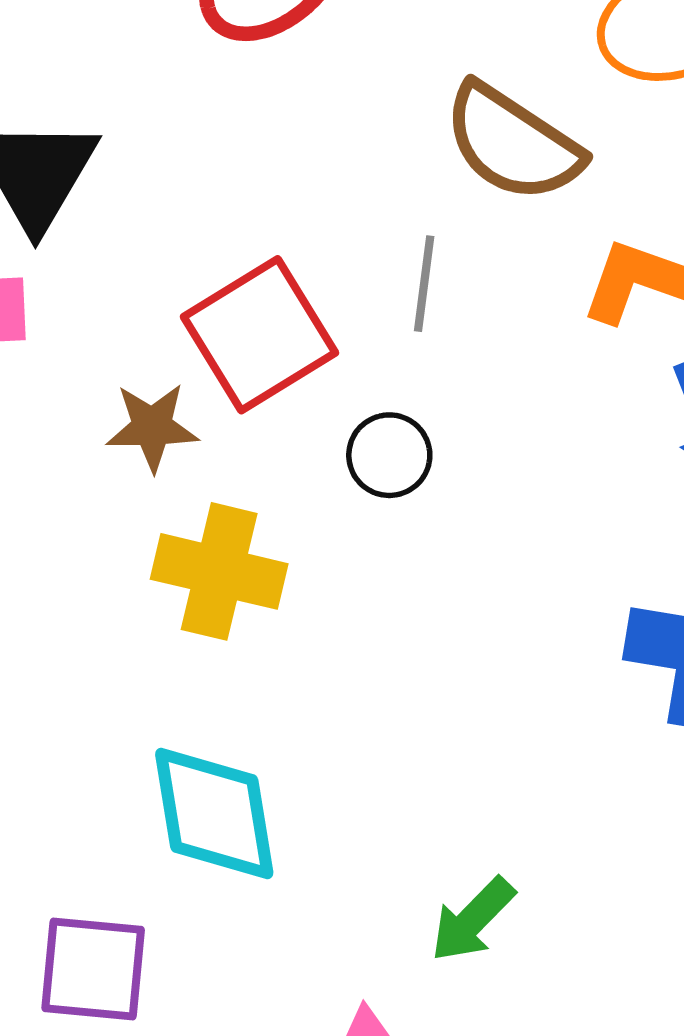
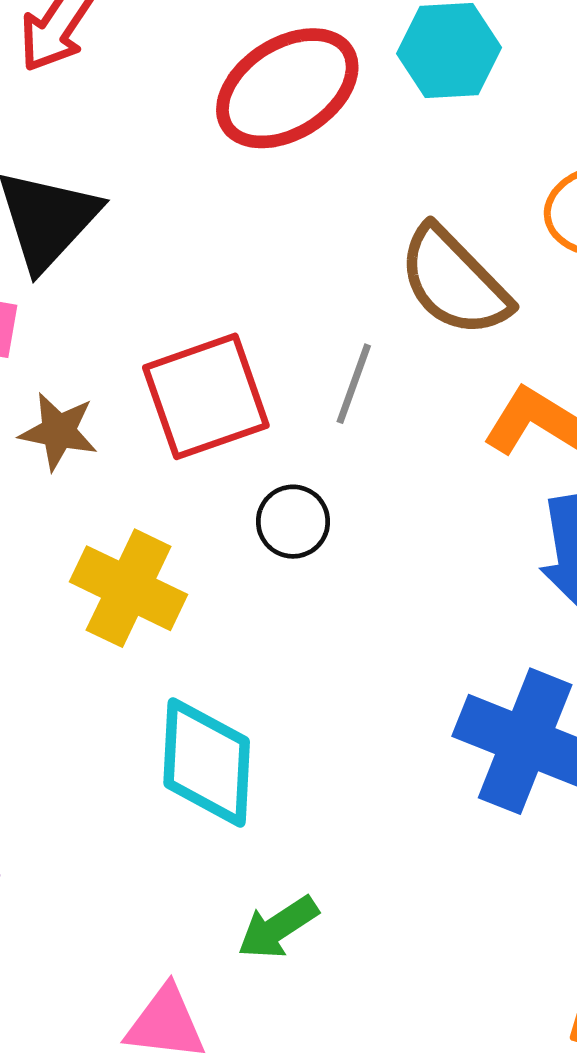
brown star: (152, 427) -> (59, 431), moved
cyan diamond: (214, 813) -> (207, 762), moved

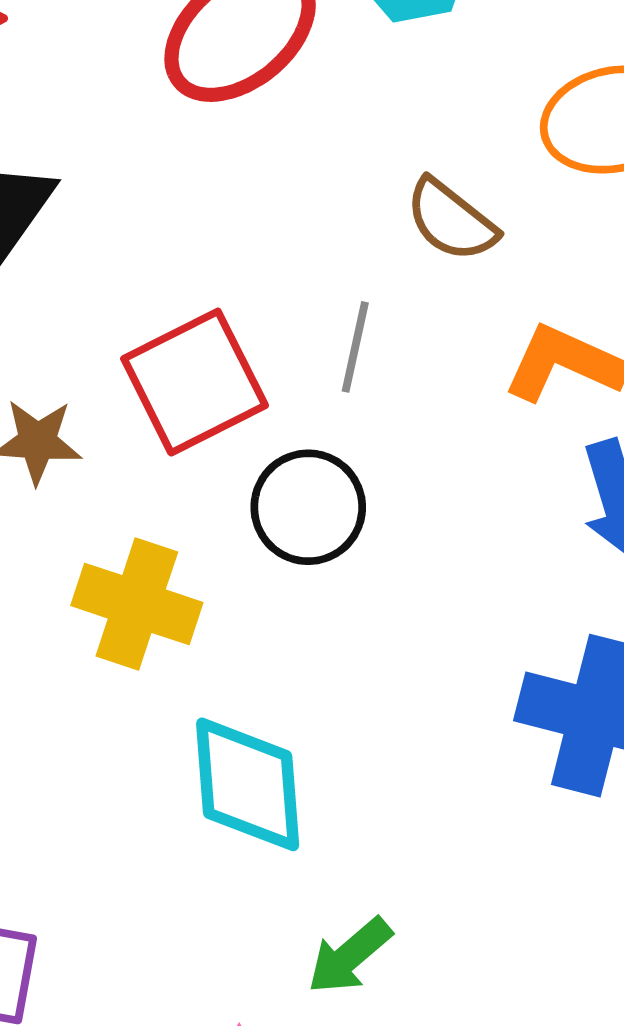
brown semicircle: (454, 281) -> (451, 220), size x0.7
black circle: (293, 522) -> (308, 507), size x1.4

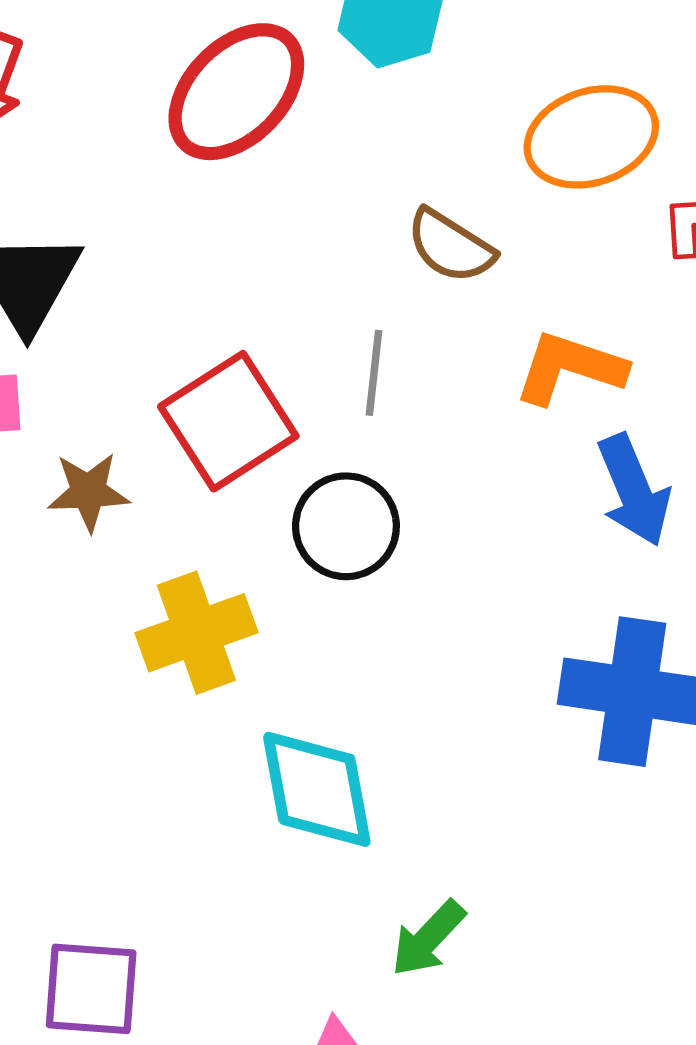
yellow cross: (137, 604) -> (196, 633), turned -32

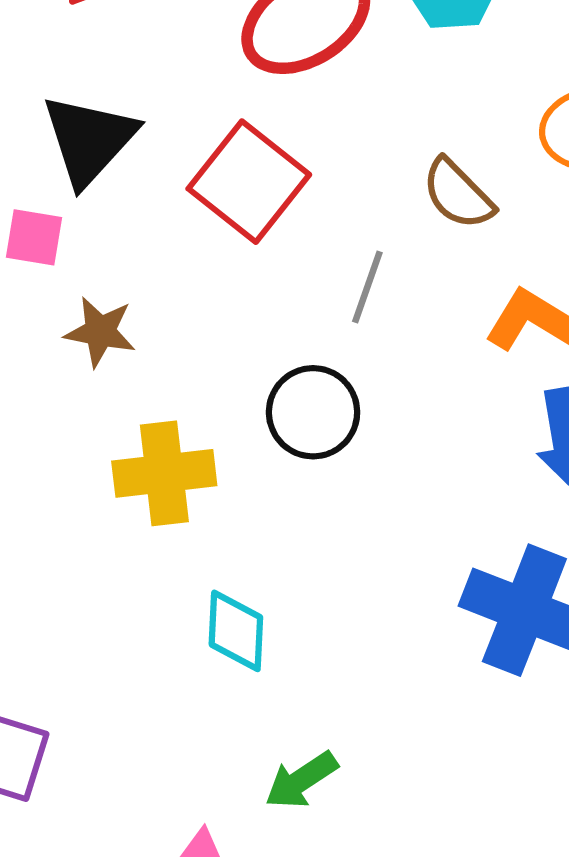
red square: (228, 421) -> (249, 182), moved, turned -32
cyan diamond: (317, 789) -> (236, 631), size x0.7

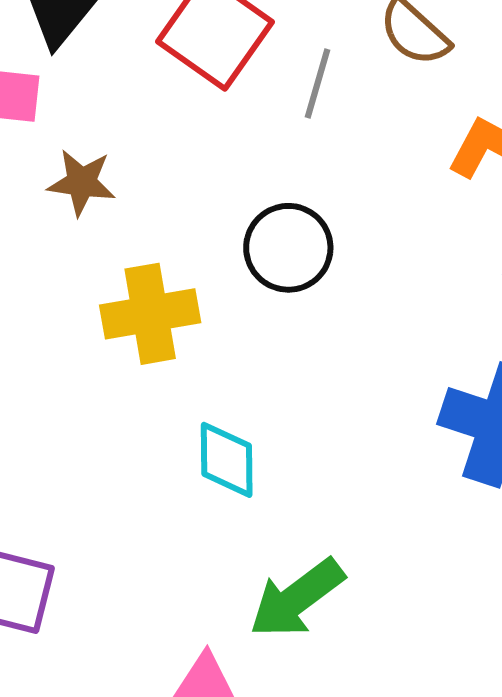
gray line: (367, 287) -> (317, 83), moved
green arrow: (301, 780) -> (297, 598), size x1.4

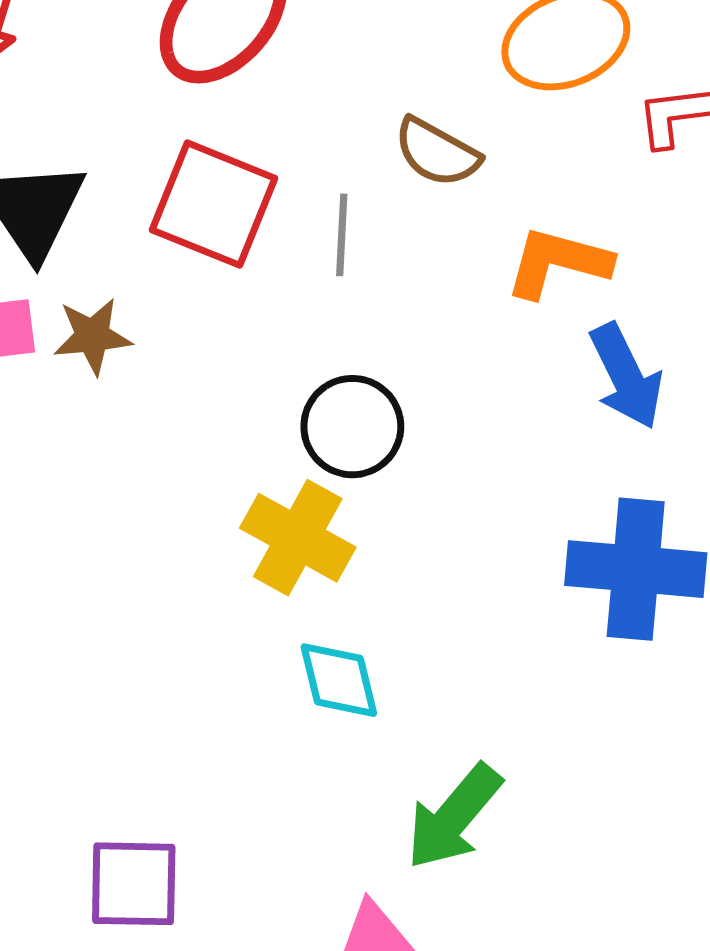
brown star: (82, 182) -> (92, 336), moved
yellow cross: (150, 314) -> (298, 538), moved, turned -38

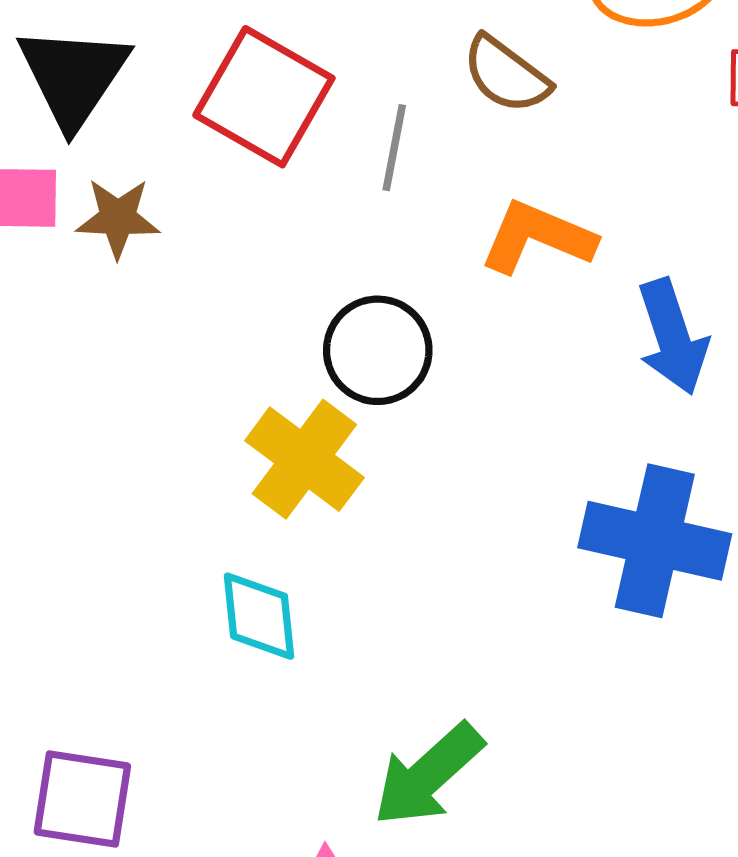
orange L-shape: (558, 262) -> (538, 237), moved
cyan diamond: (339, 680) -> (259, 616), moved

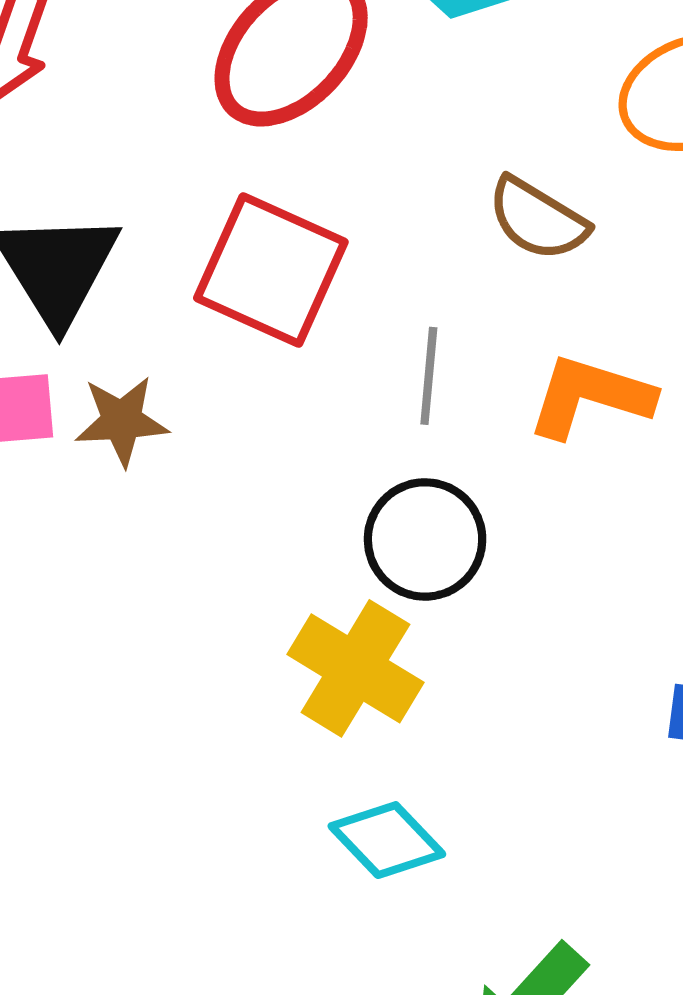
gray line: (394, 148) -> (429, 376), moved
cyan diamond: (259, 616) -> (387, 840), moved, turned -32

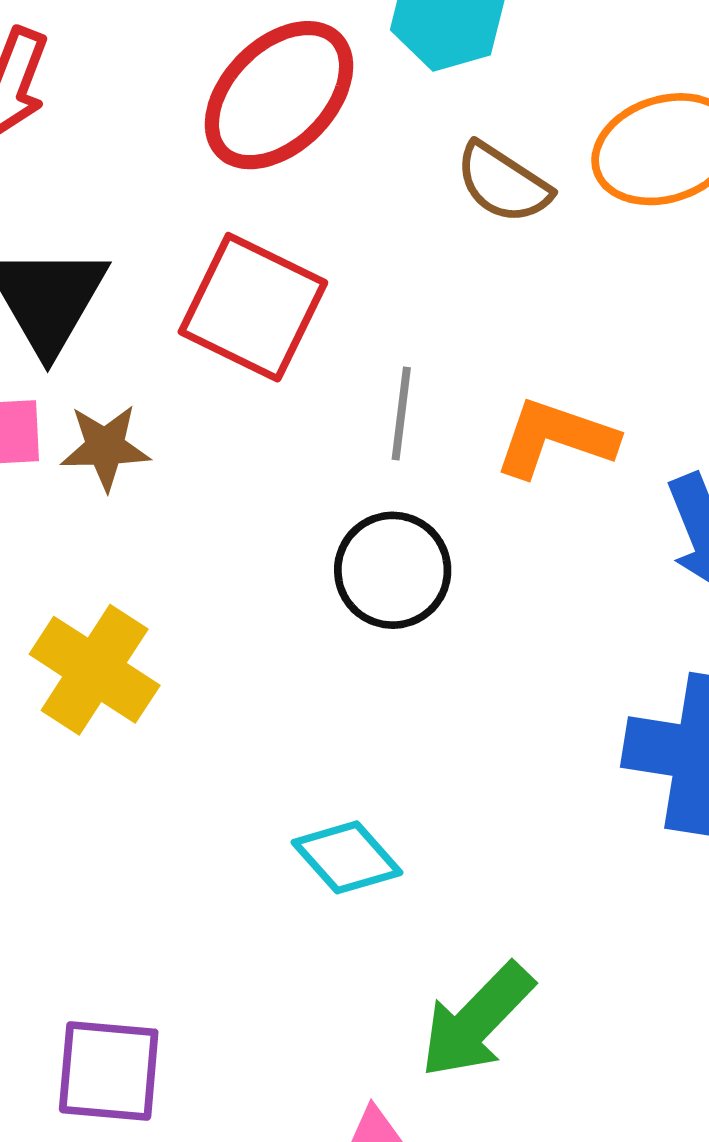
brown semicircle: (538, 219) -> (503, 183), moved
yellow cross: (355, 668) -> (95, 670), moved

